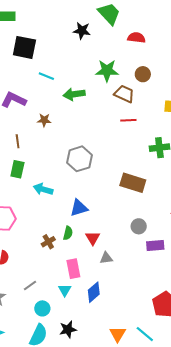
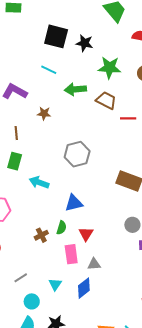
black star: (82, 31) -> (84, 43), moved
black square: (24, 47) -> (56, 36), moved
brown trapezoid: (124, 94) -> (106, 100), moved
gray triangle: (106, 258) -> (94, 264), moved
pink rectangle: (73, 269) -> (71, 254), moved

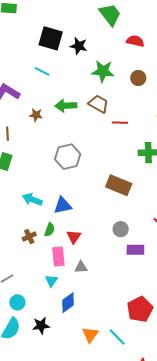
green arrow: (75, 89) -> (66, 106), moved
cyan arrow: (39, 182) -> (32, 199), moved
cyan triangle: (55, 284) -> (51, 281), moved
blue diamond: (84, 288) -> (68, 303), moved

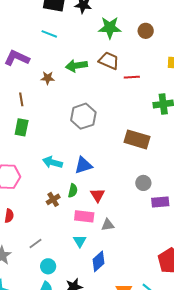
pink rectangle: (58, 256) -> (84, 216), turned -72

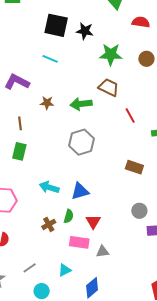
green arrow: (76, 66) -> (81, 104), moved
red line: (132, 77) -> (130, 116), moved, turned 63
brown rectangle: (137, 139) -> (134, 167), size x0.7
cyan triangle: (80, 241) -> (65, 270), moved, turned 32

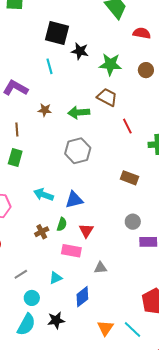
black star: (85, 31) -> (80, 51), moved
cyan line: (50, 59) -> (50, 66), turned 49
gray triangle: (102, 252) -> (100, 268), moved

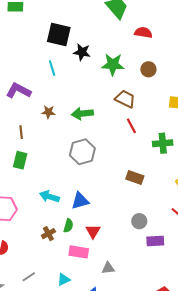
brown trapezoid: (107, 97) -> (125, 99), moved

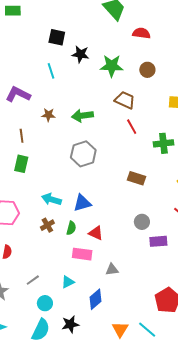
black square: (59, 35) -> (57, 37), size x0.7
red triangle: (93, 231) -> (96, 233), turned -35
brown cross: (48, 234) -> (47, 225), moved

